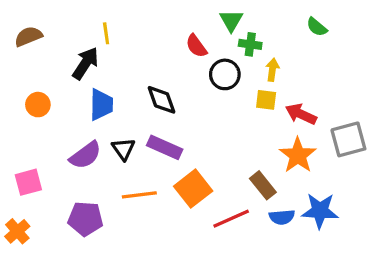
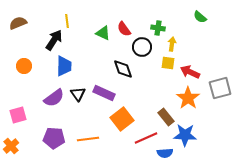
green triangle: (231, 21) -> (103, 33), moved, turned -35
black diamond: (161, 100) -> (123, 69), moved
orange line: (139, 195) -> (88, 139), moved
blue star: (320, 211) -> (185, 135), moved
blue semicircle: (282, 217) -> (165, 153), moved

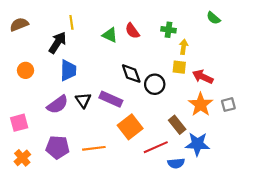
black circle: (142, 47) -> (155, 84), moved
gray square: (220, 88) -> (228, 105), moved, size x0.6
orange cross: (11, 146) -> (22, 158), moved

